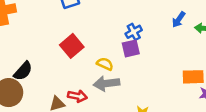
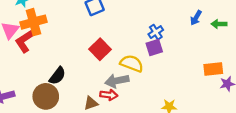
yellow semicircle: (105, 64) -> (132, 63), size x1.5
gray arrow: (106, 83) -> (117, 81), moved

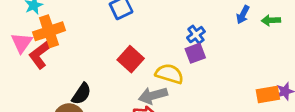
orange rectangle: (213, 69) -> (268, 94), moved

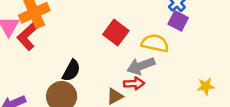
purple square: (195, 53) -> (178, 21), turned -36

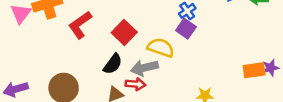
red L-shape: (28, 36) -> (80, 25), moved
black semicircle: (71, 71) -> (113, 64), moved

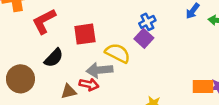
red square: (124, 32) -> (85, 34), turned 30
black semicircle: (113, 64) -> (54, 58), moved

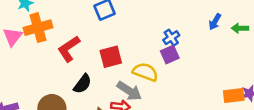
purple square: (144, 38) -> (170, 54), turned 30
gray arrow: (99, 70) -> (129, 91), turned -135

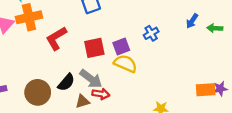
purple square: (170, 54) -> (121, 47), moved
black semicircle: (82, 84) -> (66, 82), moved
gray arrow: (129, 91) -> (91, 79), moved

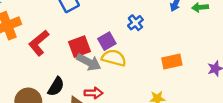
gray arrow: (91, 79) -> (89, 62), moved
orange rectangle: (206, 90) -> (172, 62), moved

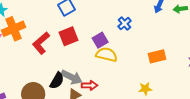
red square: (79, 47) -> (68, 36), moved
gray arrow: (89, 62) -> (72, 77), moved

